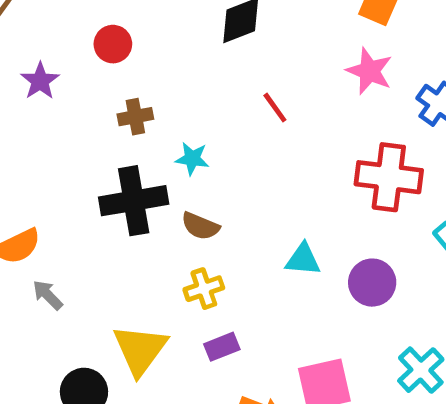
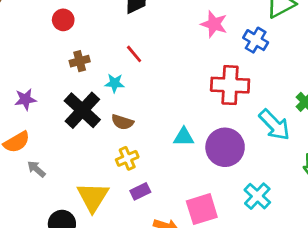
purple star: (40, 81) -> (25, 99), moved, turned 30
red line: (275, 108) -> (134, 54), moved
black cross: (134, 201) -> (82, 110), turned -33
purple circle: (372, 283) -> (225, 147), size x1.4

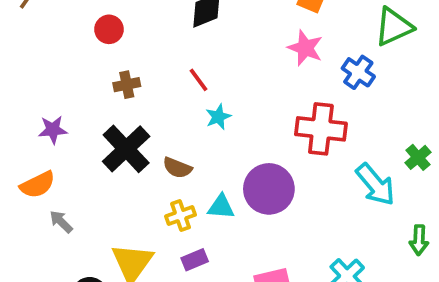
cyan star: (115, 83) -> (218, 117), moved, turned -30
cyan triangle: (184, 137) -> (221, 207), moved
purple circle: (225, 147) -> (269, 189), moved

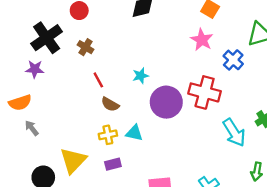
red line: (198, 80) -> (98, 80), moved
brown cross: (127, 85) -> (86, 47), turned 35
black cross: (126, 149) -> (47, 38), moved
purple circle: (269, 189) -> (166, 102), moved

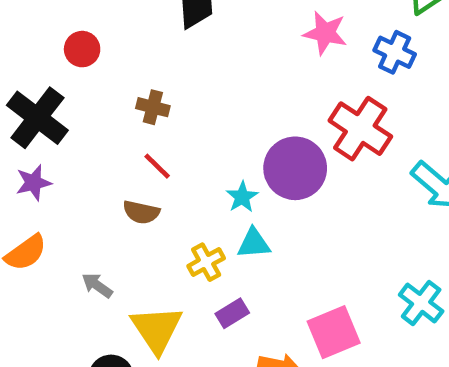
brown cross: (86, 47) -> (153, 107), moved
cyan star: (141, 76) -> (242, 197), moved
red cross: (205, 92) -> (360, 129), turned 36
brown semicircle: (110, 104) -> (141, 212), moved
gray arrow: (32, 128) -> (97, 285), moved

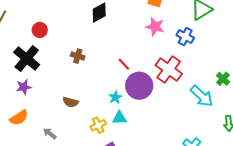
red circle: (82, 49) -> (40, 30), moved
red line: (157, 166) -> (124, 64), moved

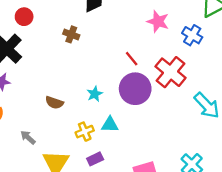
brown cross: (78, 56) -> (71, 34), moved
red line: (124, 64) -> (132, 59), moved
cyan star: (115, 97) -> (95, 94), moved

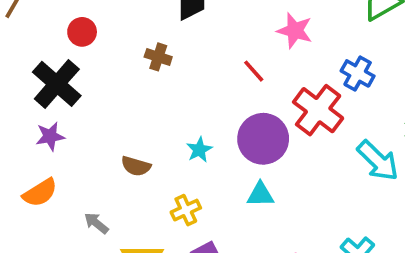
blue cross: (192, 35) -> (358, 73), moved
red line: (132, 59) -> (254, 71), moved
cyan triangle: (110, 125) -> (260, 195), moved

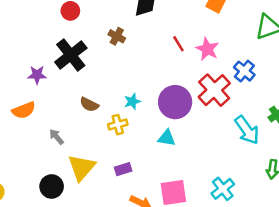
pink star: (295, 31) -> (207, 49), moved
red line: (254, 71) -> (178, 44), moved
black cross: (57, 84) -> (71, 55), moved
yellow cross: (186, 210) -> (118, 125), moved

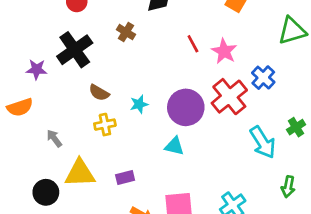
brown semicircle: (89, 105) -> (99, 93), moved
yellow cross: (118, 125) -> (105, 125), moved
yellow triangle: (82, 167) -> (80, 173), turned 44

